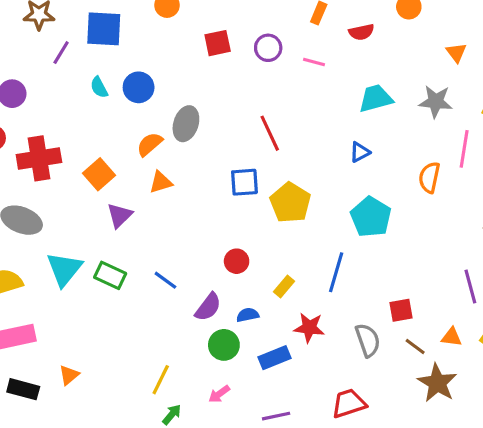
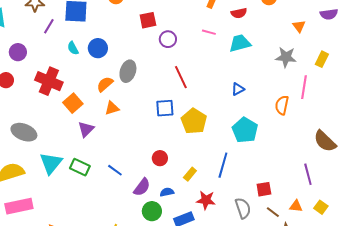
purple circle: (268, 48) -> (168, 39), moved
cyan trapezoid: (376, 98) -> (240, 43), moved
red cross: (39, 158) -> (49, 81), moved, turned 32

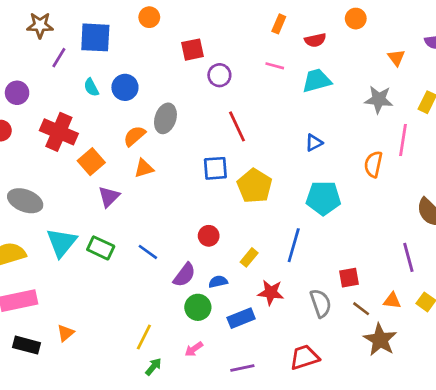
cyan pentagon: (245, 130) -> (323, 198), turned -30

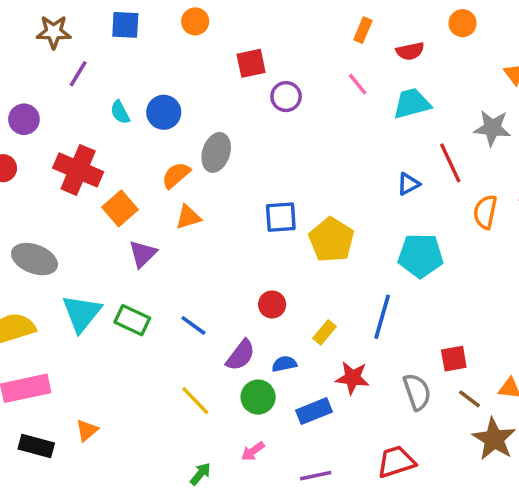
blue square: (95, 37) -> (125, 25), moved, size x0.7
pink line: (275, 66) -> (358, 84), turned 36
red line: (237, 126) -> (450, 163), moved
yellow line: (144, 337) -> (195, 401), moved, turned -70

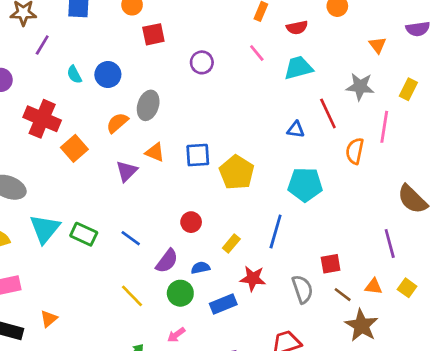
red square: (251, 63) -> (153, 34), moved
blue triangle: (408, 184) -> (296, 130), turned 36
orange triangle: (188, 217) -> (155, 152), moved, turned 40
purple triangle: (143, 254) -> (127, 171), moved

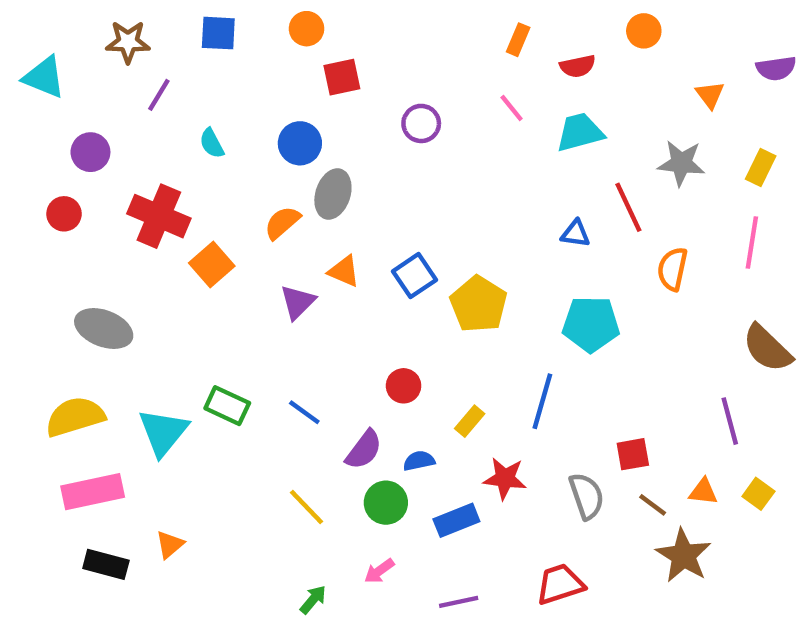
blue circle: (108, 75) -> (300, 143), moved
pink line: (384, 127) -> (752, 243), moved
blue square: (198, 155) -> (415, 276), turned -30
cyan triangle: (45, 229) -> (163, 432), moved

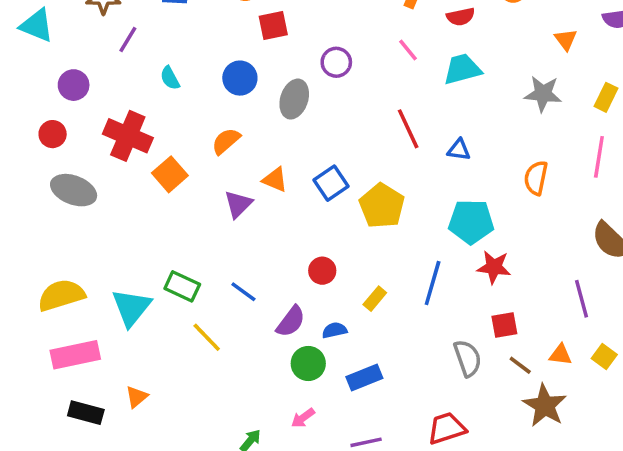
gray ellipse: (333, 194) -> (294, 99), moved
red line: (628, 207) -> (408, 129), moved
gray ellipse: (104, 328) -> (74, 190), moved
red star: (505, 478) -> (494, 267), moved
yellow line: (307, 507) -> (207, 337), moved

